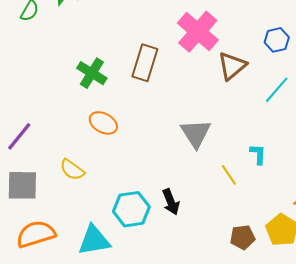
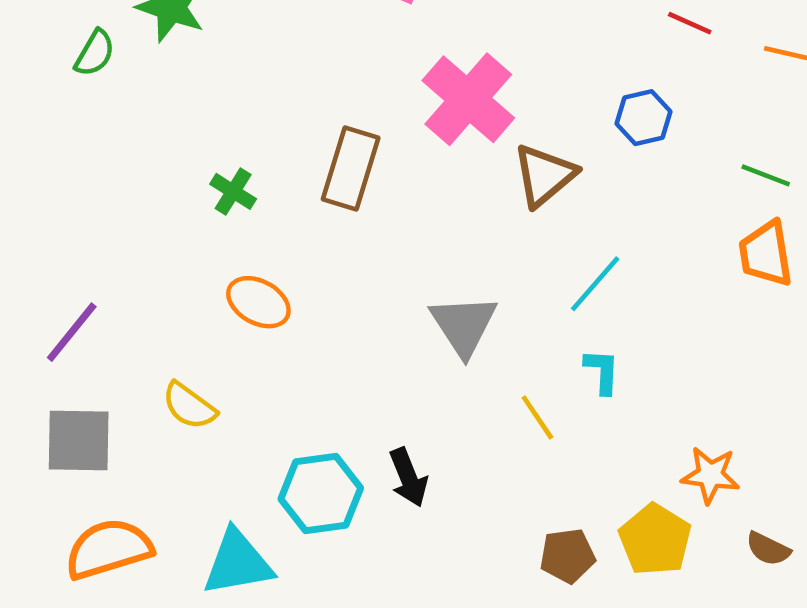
green cross: (92, 73) -> (233, 191), size x0.7
cyan line: (277, 90) -> (595, 284), moved

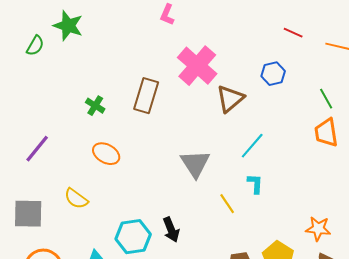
green line: (766, 175) -> (326, 99), turned 40
purple line: (72, 332) -> (37, 149), moved
orange star: (710, 475) -> (318, 229), moved

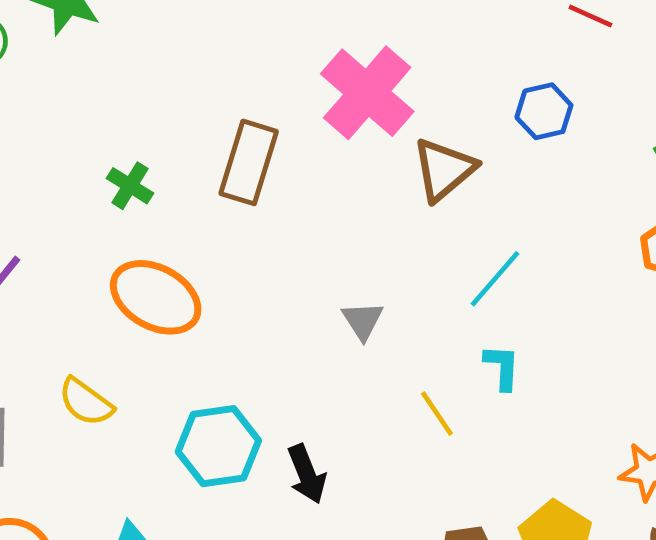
orange ellipse: (106, 154) -> (156, 297), size x1.4
gray triangle: (195, 164) -> (363, 321), size x0.6
cyan hexagon: (133, 237) -> (218, 446), moved

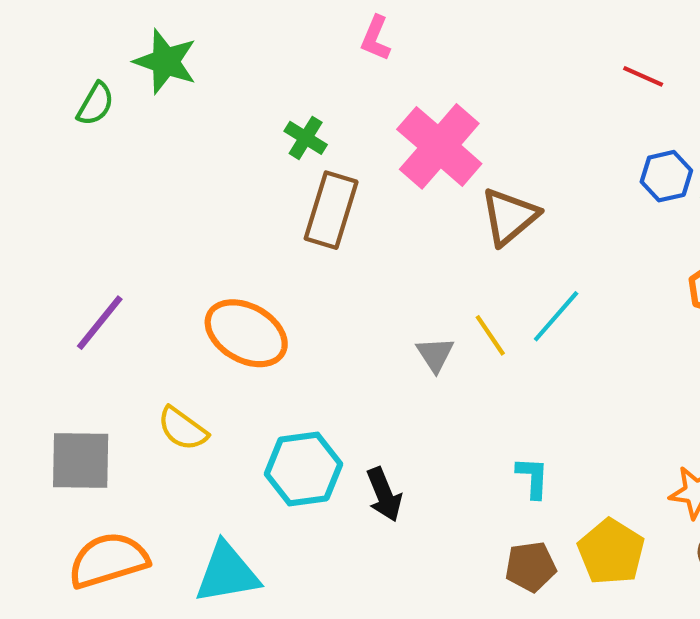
blue hexagon: (544, 111) -> (666, 176), moved
green cross: (130, 186) -> (306, 138), moved
cyan L-shape: (502, 367) -> (533, 477), moved
yellow line: (437, 414) -> (490, 335), moved

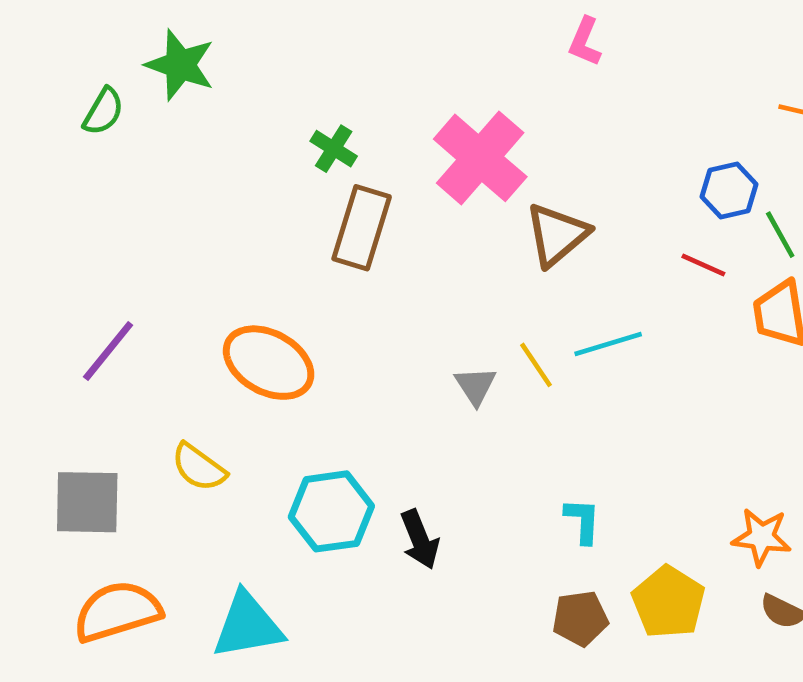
pink L-shape: (376, 38) -> (585, 42), moved
red line: (643, 76) -> (703, 265), moved
cyan line: (556, 316) -> (608, 344), turned 32

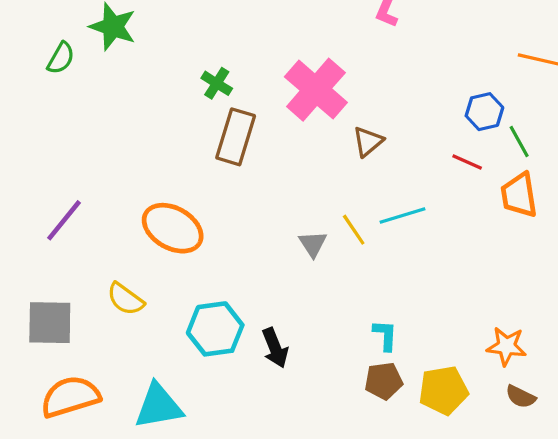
brown triangle: (557, 235) -> (368, 142), size x0.7
yellow pentagon: (669, 602) -> (443, 390), turned 30
brown pentagon: (580, 618) -> (384, 381), moved

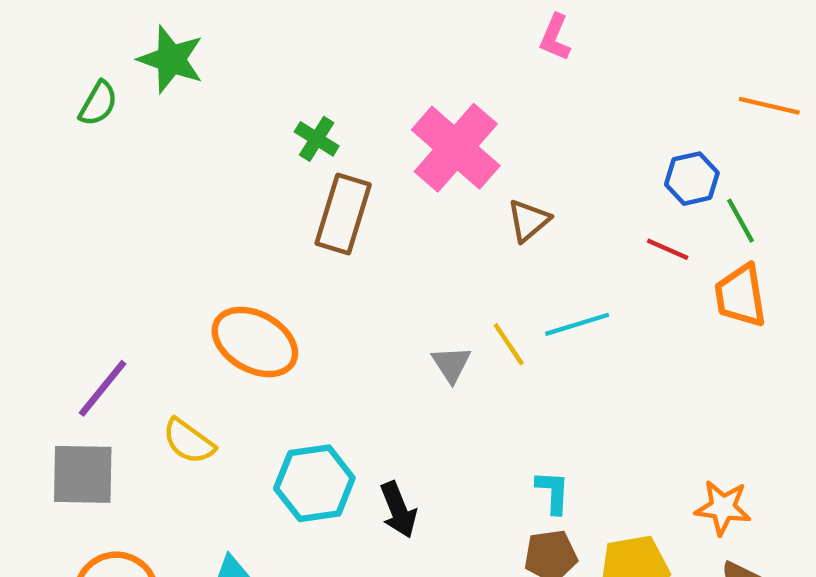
purple line: (64, 220) -> (103, 388), moved

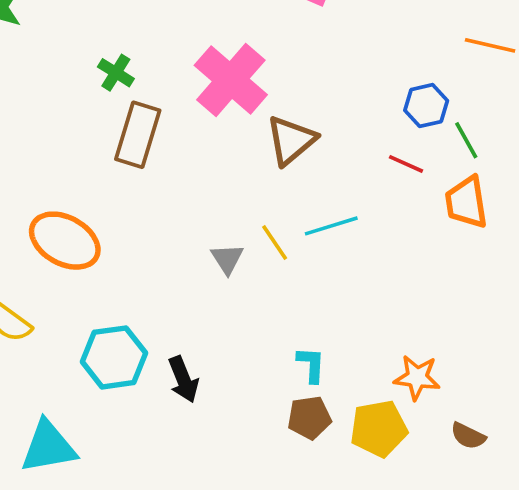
brown triangle: (529, 221) -> (291, 140), size x1.4
orange star: (723, 508) -> (417, 377), moved

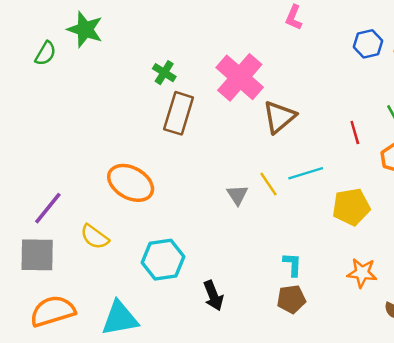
blue hexagon: (426, 106) -> (368, 44), moved
red line: (406, 164) -> (355, 133), turned 50
black arrow: (183, 379) -> (213, 296), moved
yellow pentagon: (379, 429) -> (351, 207), moved

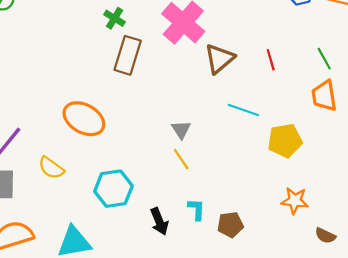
red line: (355, 133) -> (271, 60), moved
cyan line: (306, 173) -> (243, 110), turned 36
yellow line: (268, 184) -> (181, 159), moved
cyan L-shape: (292, 264) -> (196, 209), moved

